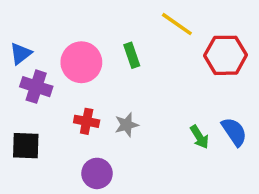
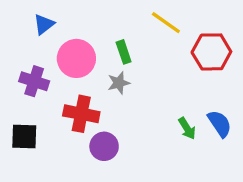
blue triangle: (21, 54) -> (44, 24), moved
red cross: (87, 121) -> (81, 114), size x1.5
gray star: (127, 125) -> (119, 83), moved
purple circle: (97, 173) -> (104, 146), moved

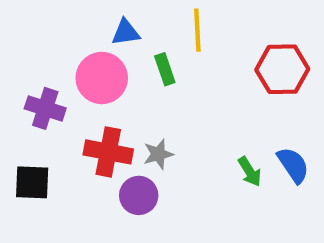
yellow line: (166, 23) -> (197, 30), moved, turned 52
blue triangle: (44, 24) -> (126, 32), moved, turned 30
gray star: (119, 83) -> (158, 154), moved

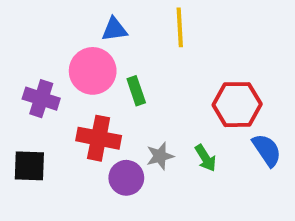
green rectangle: (165, 69) -> (136, 91), moved
red hexagon: (282, 69) -> (237, 105), moved
gray star: (158, 154) -> (160, 156), moved
green arrow: (250, 172) -> (205, 158), moved

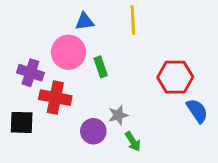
red cross: (99, 138) -> (55, 98), moved
green arrow: (205, 158) -> (133, 141), moved

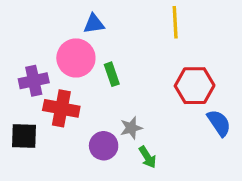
yellow line: (133, 20) -> (175, 22), moved
purple cross: (30, 73) -> (34, 81), turned -30

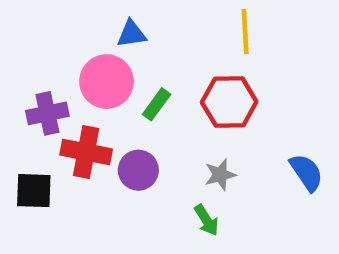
green rectangle: (112, 74) -> (157, 104), turned 55
red hexagon: (195, 86) -> (229, 102), moved
gray star: (131, 128) -> (220, 175), moved
purple circle: (104, 146) -> (138, 170), moved

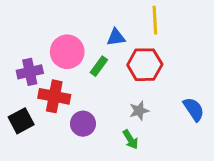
blue triangle: (132, 34) -> (116, 37), moved
purple circle: (138, 170) -> (83, 124), moved
black square: (34, 191) -> (21, 121), turned -30

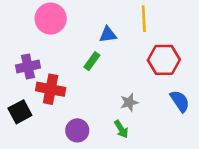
pink circle: (67, 52) -> (51, 19), moved
red hexagon: (145, 65) -> (164, 60), moved
purple circle: (83, 124) -> (77, 130), moved

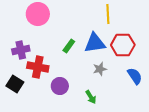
blue triangle: (108, 35) -> (95, 43), moved, size x1.6
gray star: (129, 102) -> (100, 69), moved
black square: (20, 112) -> (15, 84), turned -30
purple circle: (77, 130) -> (60, 86), moved

